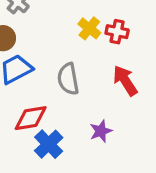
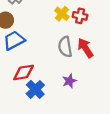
gray semicircle: (68, 79) -> (65, 47), moved

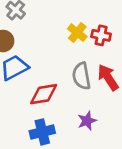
red diamond: (24, 72) -> (44, 94), moved
blue cross: (35, 89) -> (42, 132), turned 30

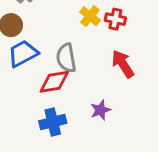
gray semicircle: (81, 76) -> (66, 58), moved

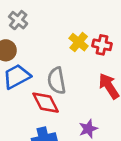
red diamond: (54, 82) -> (46, 103), turned 72

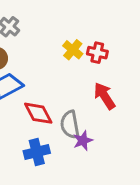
gray semicircle: (57, 81) -> (70, 125), moved

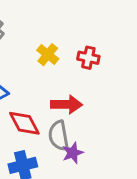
yellow cross: (73, 50) -> (48, 55), moved
red arrow: (105, 96) -> (66, 105), moved, turned 124

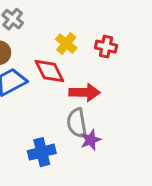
red diamond: (24, 123) -> (49, 71), moved

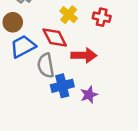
gray semicircle: (77, 123) -> (46, 65), moved
blue cross: (42, 152) -> (62, 86), moved

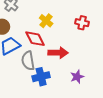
red cross: (102, 17) -> (82, 23), moved
purple star: (89, 95) -> (77, 77), moved

